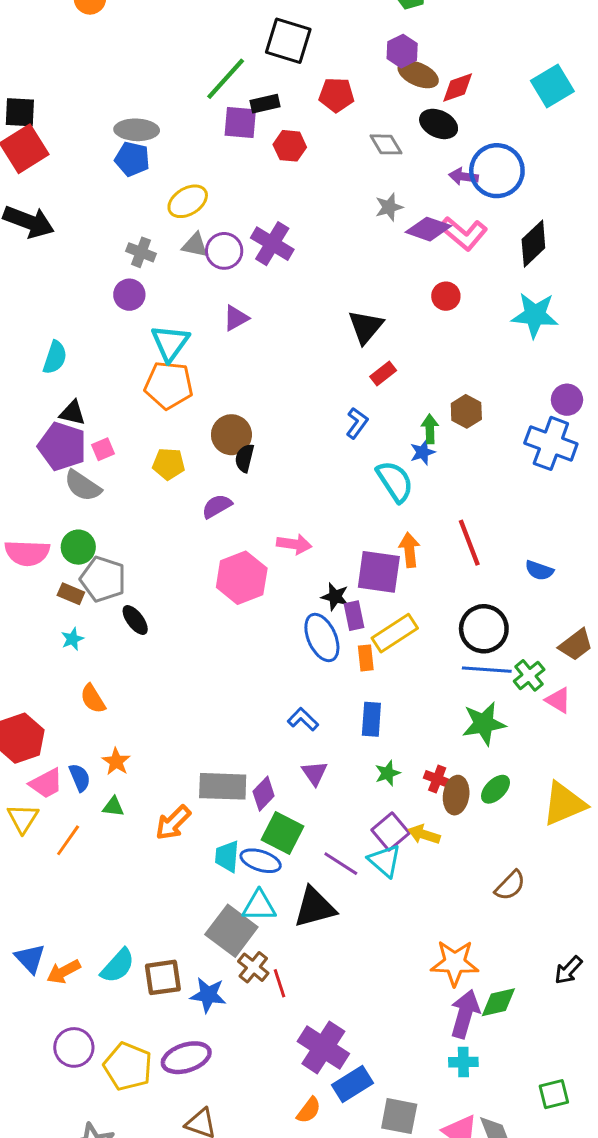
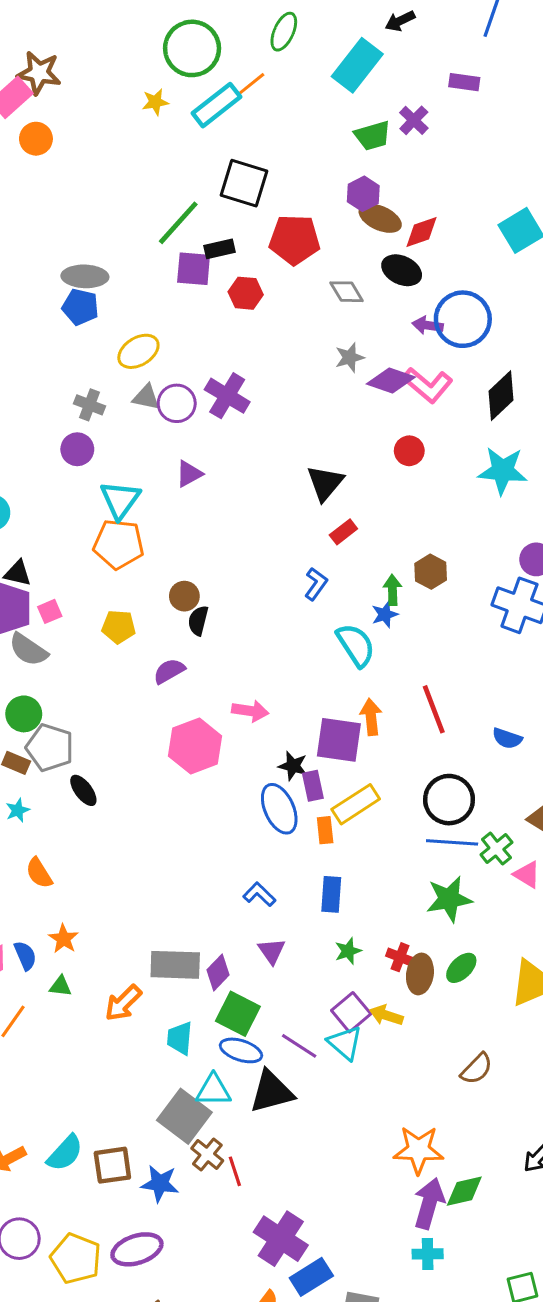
red pentagon: (336, 95) -> (295, 240), size x1.4
brown circle: (231, 435) -> (184, 596), size x0.7
blue ellipse: (261, 861) -> (241, 1050), moved

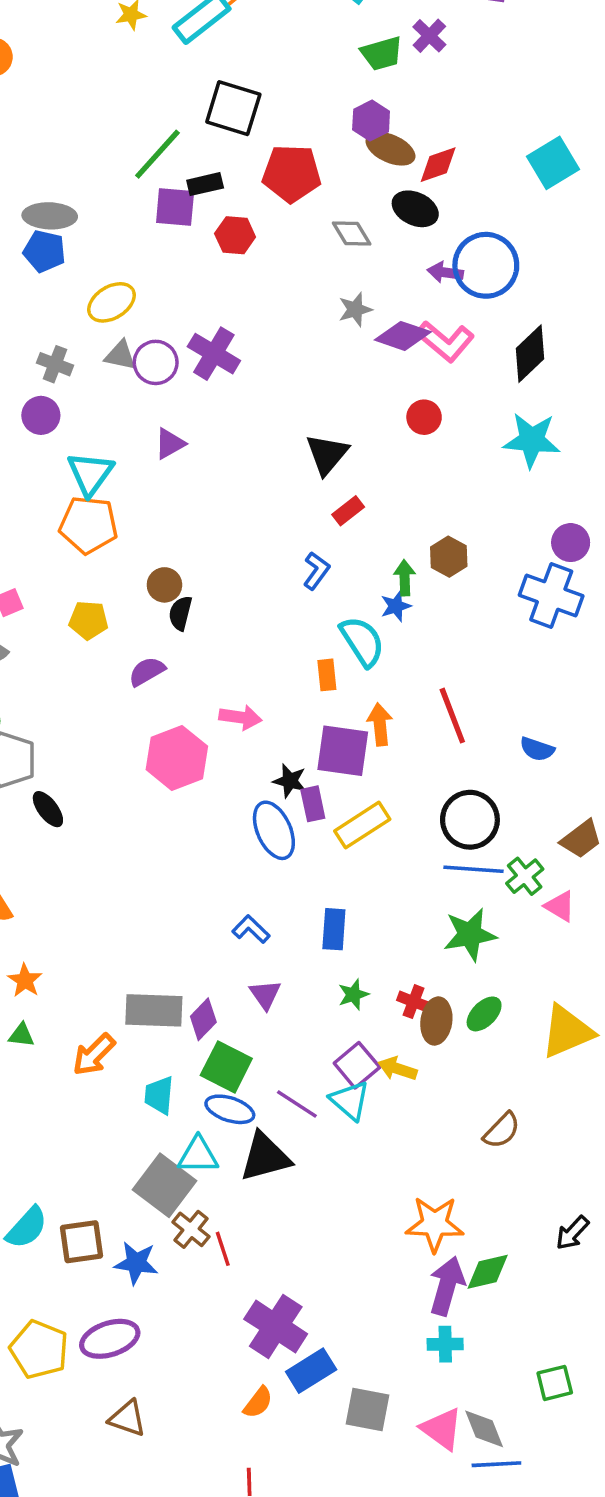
orange rectangle: (325, 830) -> (327, 675), moved

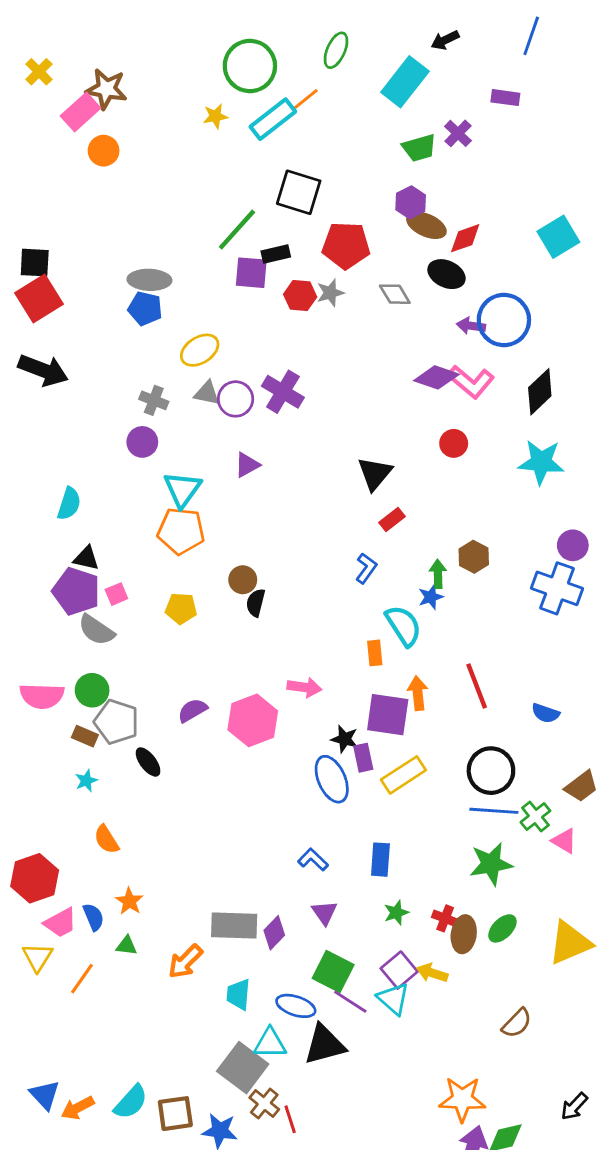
gray star: (355, 309) -> (330, 293), moved
purple semicircle: (147, 671) -> (192, 710), moved
green square: (226, 1067) -> (333, 971), moved

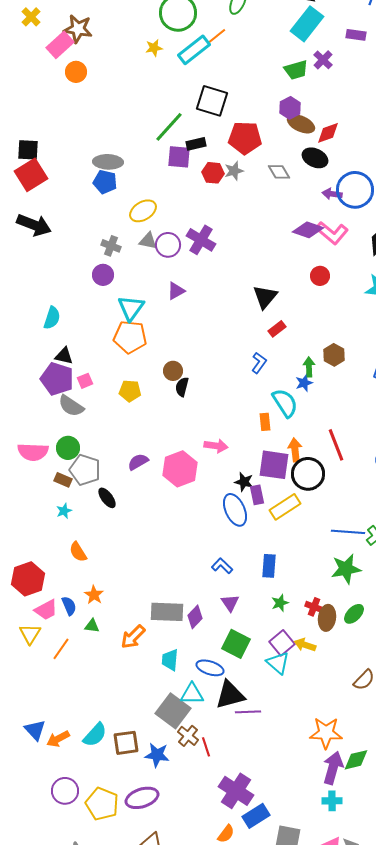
cyan rectangle: (405, 82) -> (307, 24), moved
black circle: (491, 771) -> (308, 474), moved
purple line: (350, 1002) -> (248, 712), moved, turned -35

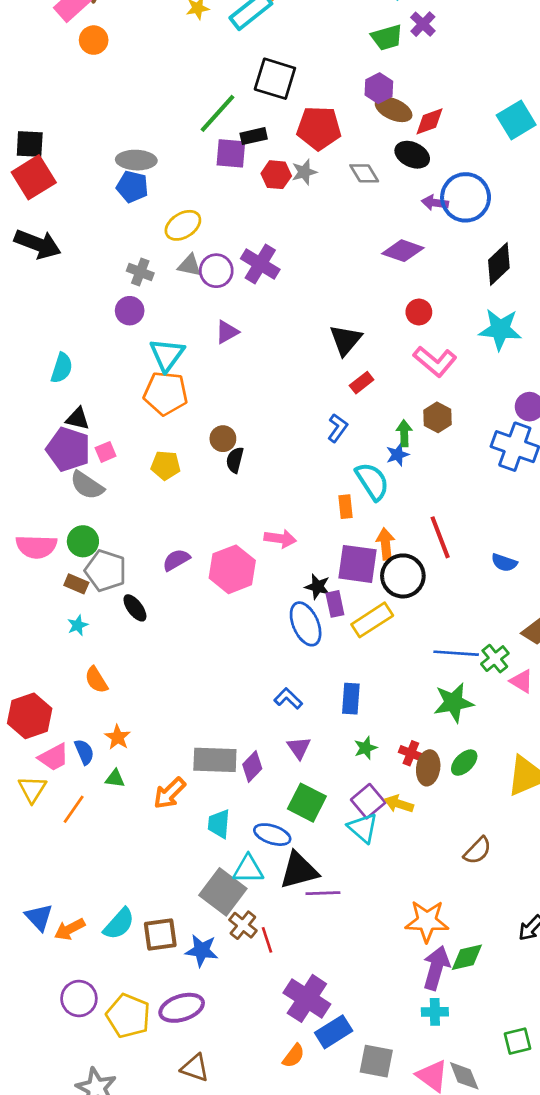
pink L-shape: (332, 233) -> (435, 361), moved

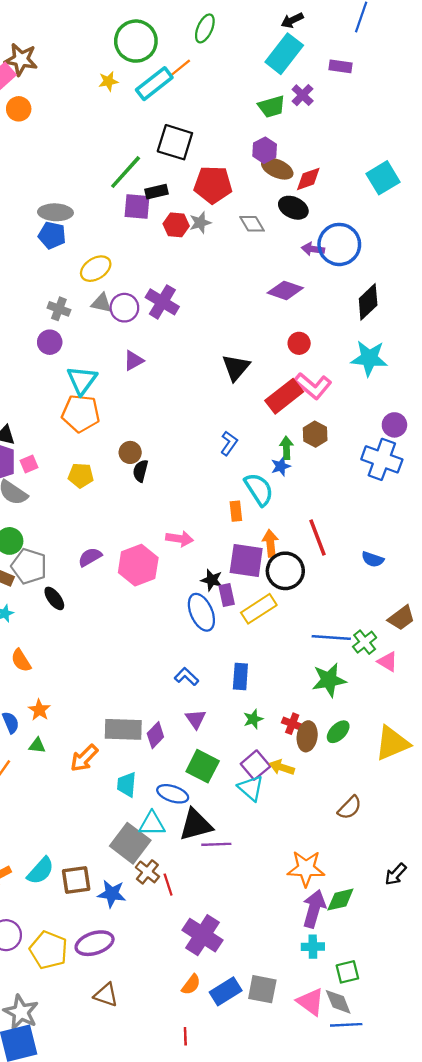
red rectangle: (362, 383) -> (284, 396), moved, size x1.8
blue rectangle: (334, 1032) -> (226, 991), moved
green square: (518, 1041) -> (347, 972), moved

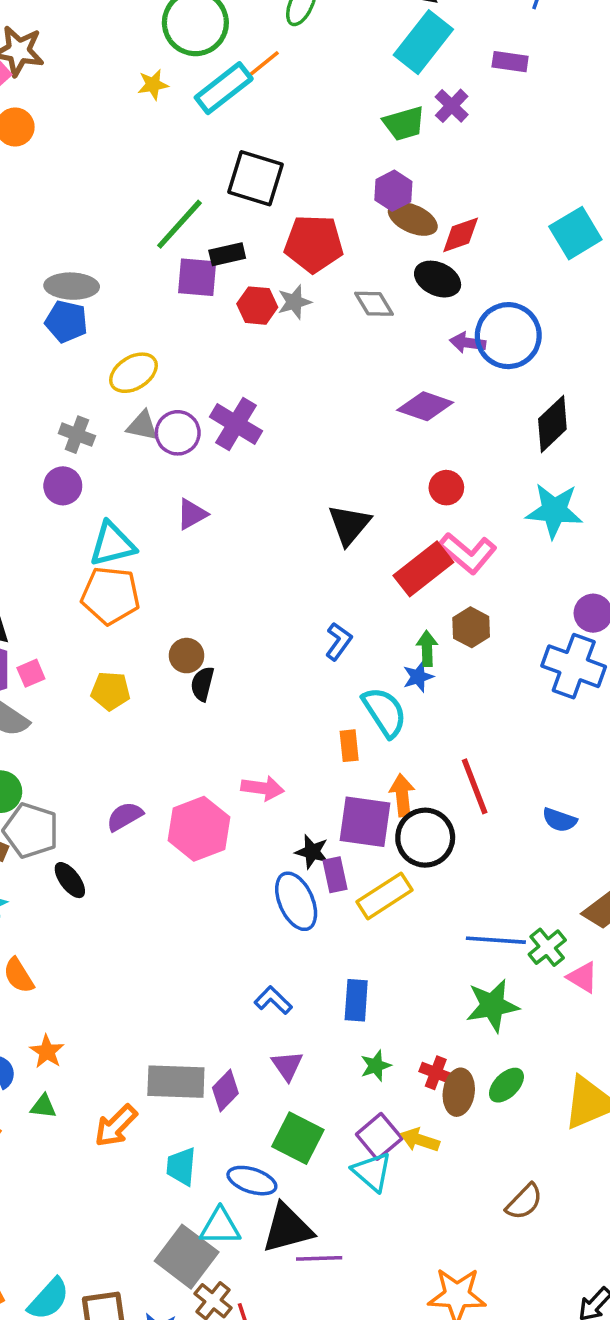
cyan triangle: (82, 380) -> (112, 544), turned 40

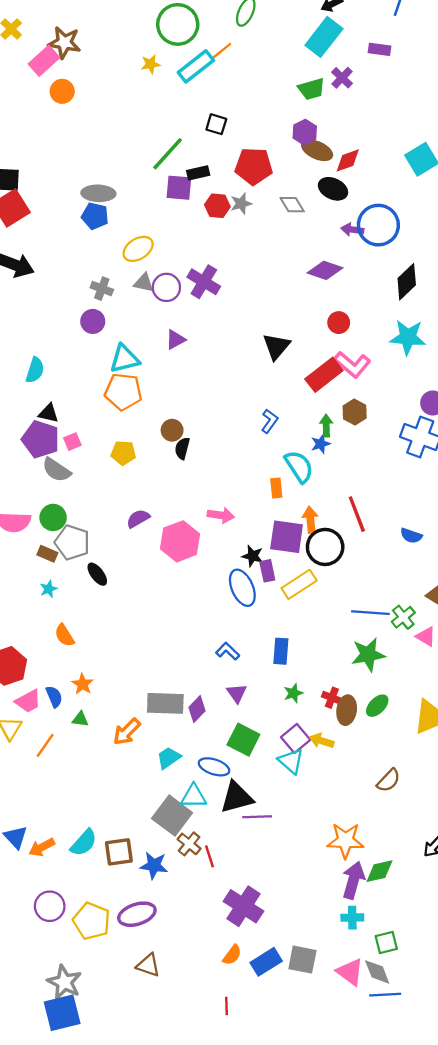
black square: (255, 178) -> (216, 124), size x0.6
purple semicircle: (125, 816) -> (138, 519), moved
cyan trapezoid: (181, 1166) -> (169, 758), turned 50

